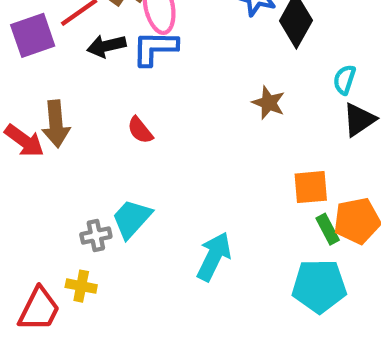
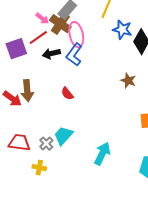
blue L-shape: (155, 48) -> (74, 55), turned -55
gray cross: (96, 235) -> (46, 144), turned -32
red trapezoid: (39, 309) -> (19, 143), moved, turned -110

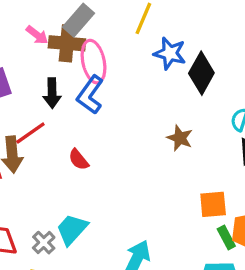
brown cross: (60, 24) -> (67, 43), turned -30
red line: (38, 38) -> (30, 133), moved
black arrow: (51, 54) -> (52, 93), turned -78

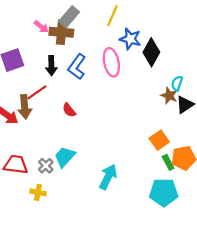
pink ellipse: (94, 62) -> (111, 62), moved
brown star: (180, 138) -> (169, 96), moved
orange square: (213, 204) -> (159, 140), turned -30

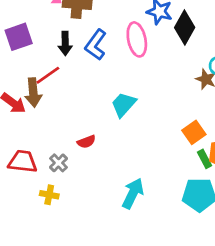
red semicircle: (69, 110) -> (86, 142), moved, turned -72
cyan trapezoid: (65, 157) -> (124, 104), moved
cyan arrow: (108, 177) -> (133, 193), moved

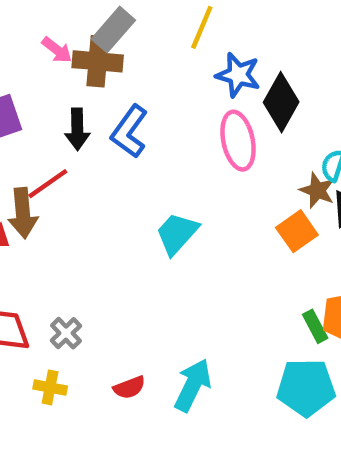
pink ellipse: (137, 39) -> (238, 141), moved
orange square: (194, 132) -> (297, 231), moved
red semicircle: (86, 142) -> (129, 387), moved

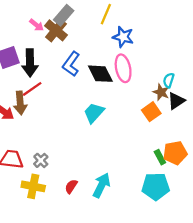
brown cross: (98, 61) -> (56, 30), turned 35
black diamond: (281, 102) -> (100, 74), moved, turned -56
black arrow: (77, 129) -> (30, 63), moved, size x1.4
yellow cross: (50, 387) -> (33, 186), size x1.5
red semicircle: (129, 387) -> (71, 186), turned 144

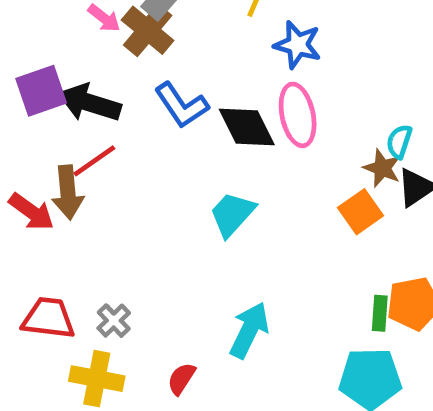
black arrow: (30, 63) -> (90, 103), turned 108
blue L-shape: (71, 64) -> (181, 105), turned -70
green rectangle: (160, 157) -> (380, 313), turned 32
cyan arrow: (101, 185) -> (249, 330), moved

